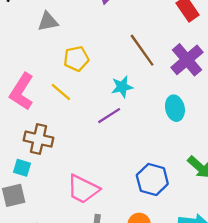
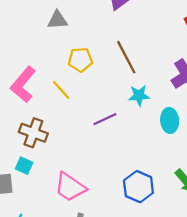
brown line: (142, 50) -> (126, 57), moved
cyan star: (122, 87) -> (139, 96), moved
cyan square: (22, 168) -> (24, 166), moved

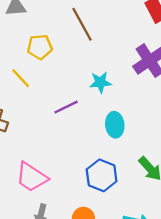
brown line: (126, 57) -> (82, 24), moved
cyan ellipse: (170, 120) -> (115, 125), moved

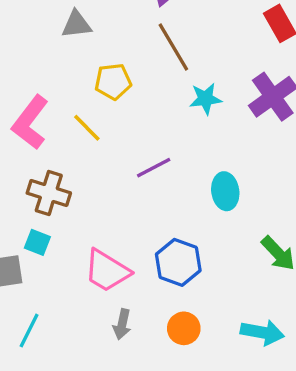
cyan star: (100, 82) -> (205, 99), moved
blue hexagon: (102, 175) -> (178, 262), moved

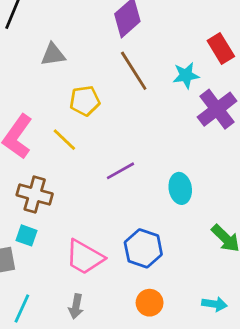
cyan star: (205, 99) -> (186, 75), moved
gray arrow: (122, 324) -> (76, 306), moved
cyan arrow: (262, 332) -> (214, 304), size x0.7

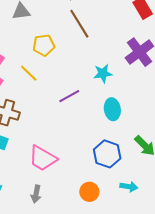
cyan star: (186, 75) -> (103, 73), moved
blue hexagon: (143, 248) -> (107, 154), moved
cyan arrow: (214, 304) -> (129, 187), moved

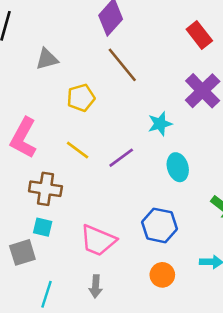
yellow line: (29, 73) -> (78, 150), moved
blue hexagon: (107, 154) -> (159, 225), moved

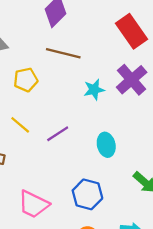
red rectangle: (199, 35) -> (132, 31), size x1.4
brown line: (122, 65) -> (63, 53), turned -40
cyan star: (160, 124) -> (94, 90), moved

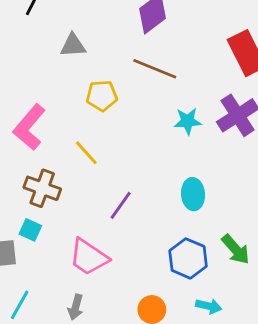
purple line: (58, 134) -> (121, 205), moved, turned -30
blue hexagon: (87, 194) -> (188, 258), moved

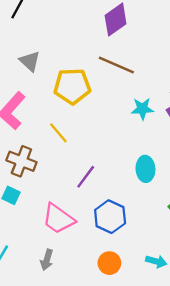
gray triangle: (73, 45) -> (30, 61), moved, turned 45
yellow pentagon: (102, 96) -> (72, 86), size x1.4
blue hexagon: (188, 258) -> (110, 217), moved

